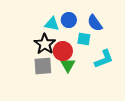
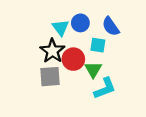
cyan triangle: (52, 24) -> (61, 28), turned 42
cyan L-shape: (104, 59) -> (105, 88), moved
green triangle: (68, 65) -> (93, 70), moved

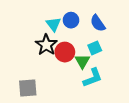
cyan square: (98, 45) -> (95, 48), moved, turned -32
gray square: (50, 77) -> (28, 88), moved

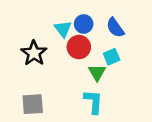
black star: (46, 45) -> (34, 53), moved
red circle: (65, 52) -> (79, 47), moved
cyan L-shape: (93, 78) -> (93, 102), moved, turned -65

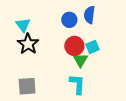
blue semicircle: (115, 28) -> (89, 15), moved, turned 42
cyan triangle: (63, 29) -> (23, 25), moved
red circle: (79, 47) -> (74, 46), moved

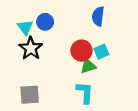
blue circle: (69, 20) -> (45, 22), moved
green triangle: (80, 60) -> (88, 66), turned 42

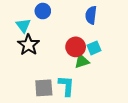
blue circle: (45, 22) -> (43, 11), moved
cyan L-shape: (85, 92) -> (66, 86), moved
gray square: (30, 95) -> (44, 88), moved

